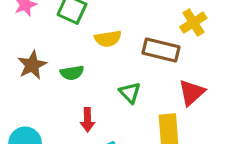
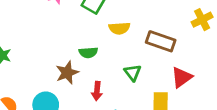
yellow cross: (193, 23) -> (202, 20), moved
brown star: (32, 65) -> (67, 73), moved

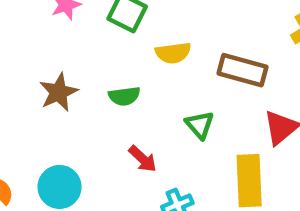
brown star: (67, 73) -> (59, 92), moved
red arrow: (97, 91) -> (143, 159), turned -48

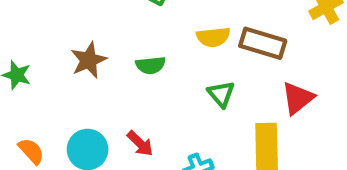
yellow semicircle: (173, 53) -> (213, 37), moved
red arrow: (143, 159) -> (140, 143), moved

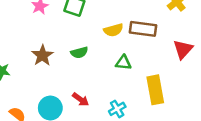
green triangle: (221, 94) -> (123, 63), turned -35
red triangle: (298, 98) -> (183, 49), moved

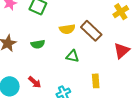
brown rectangle: (143, 29) -> (91, 31), turned 30
yellow rectangle: (155, 90) -> (96, 81), size x0.6

